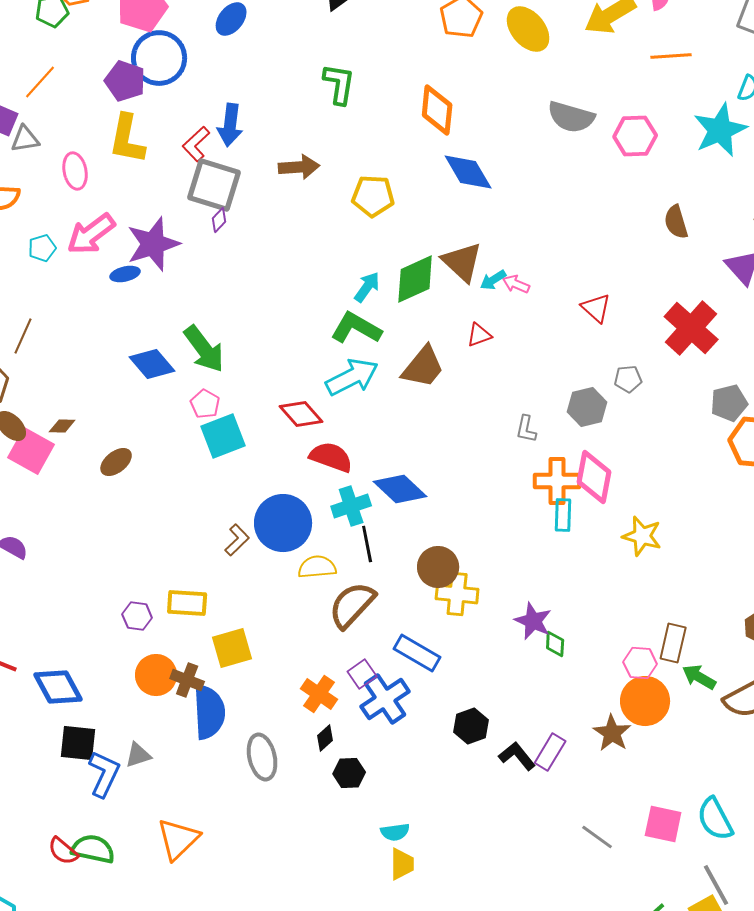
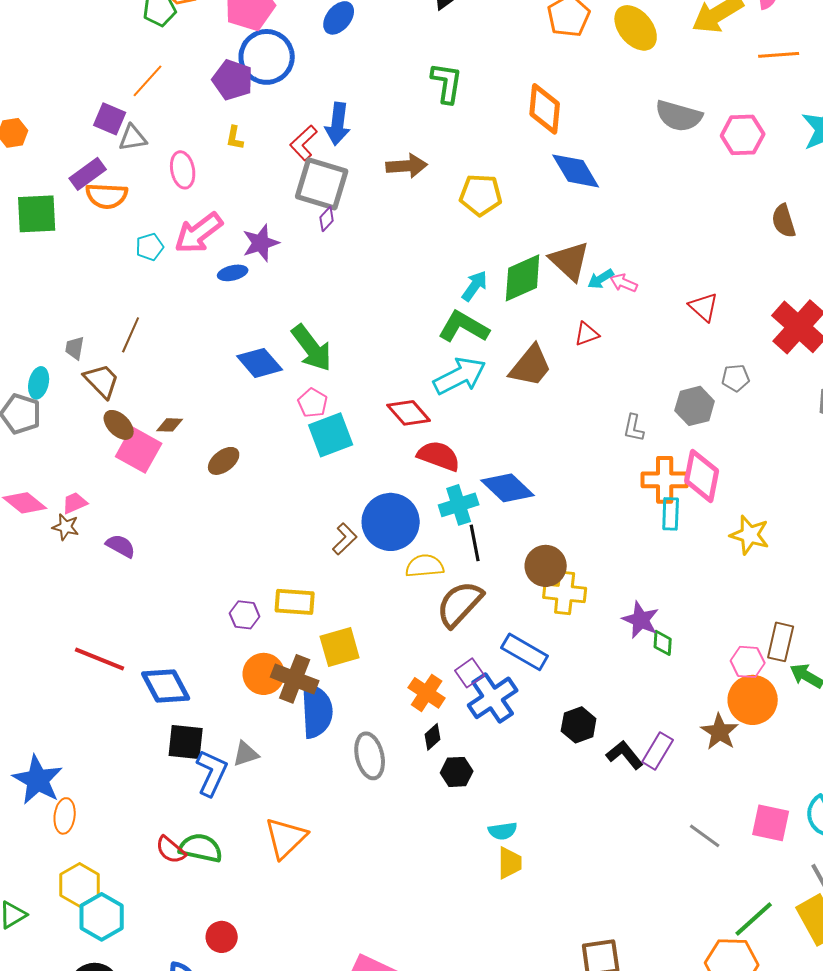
yellow L-shape: (127, 139) -> (235, 138), size x0.5
purple star: (153, 244) -> (261, 243), size x0.7
brown cross: (187, 680) -> (295, 679), size x1.4

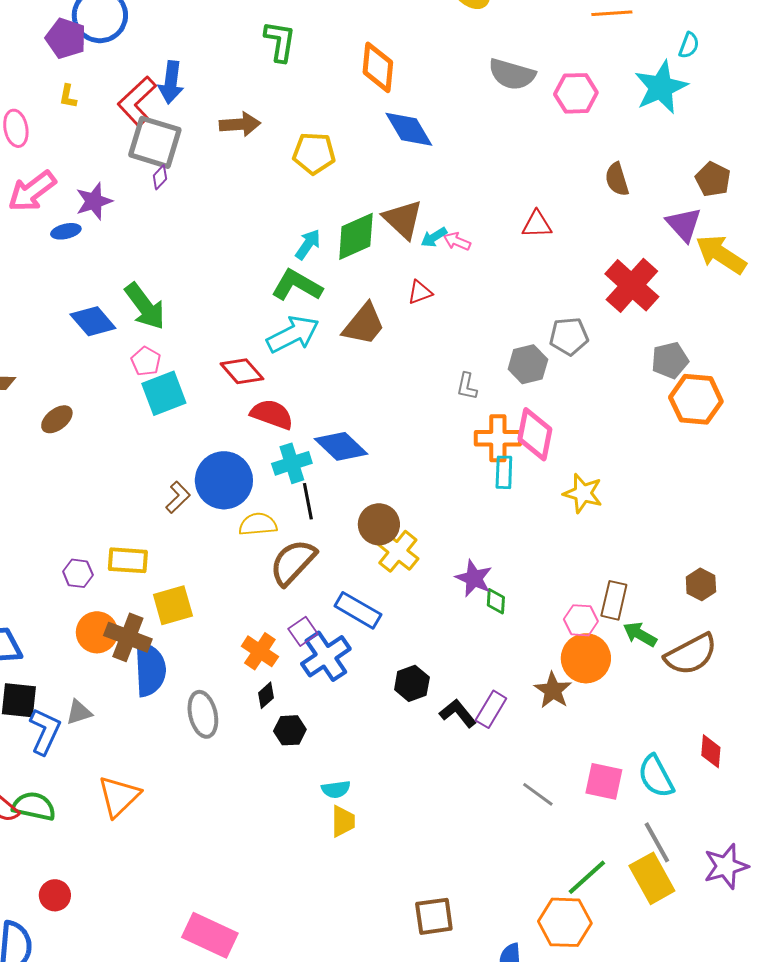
red L-shape: (304, 143) -> (137, 101), size x1.4
red triangle: (704, 307) -> (537, 224), moved, turned -44
gray pentagon: (736, 378) -> (569, 336), size x1.4
yellow cross: (565, 593) -> (398, 551), turned 33

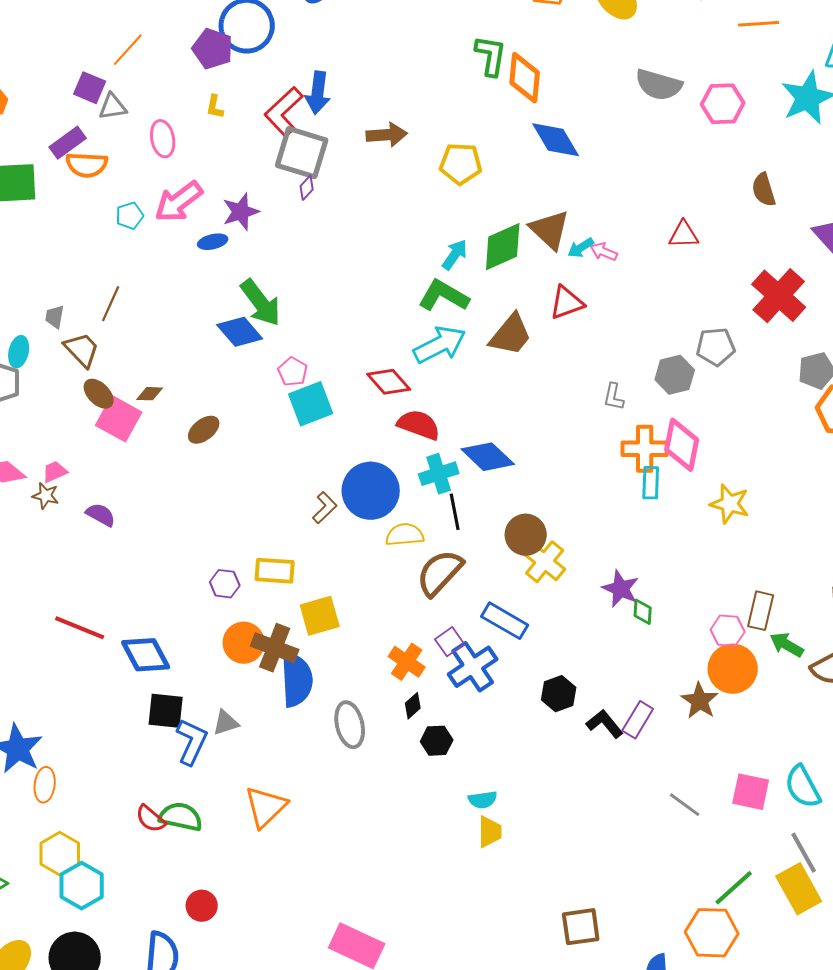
green L-shape: (280, 41) -> (491, 56), moved
red triangle: (420, 292) -> (567, 303), size x1.4
green arrow: (145, 306) -> (261, 303), moved

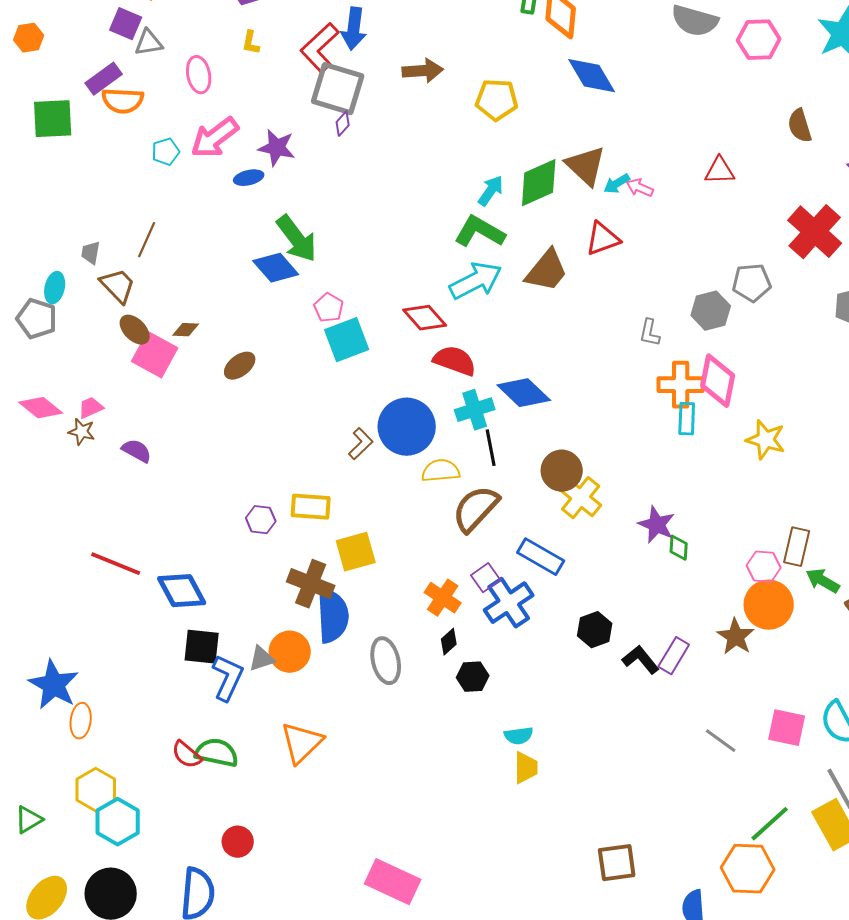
purple star: (241, 212) -> (277, 148), turned 30
orange circle: (244, 643) -> (290, 652), moved

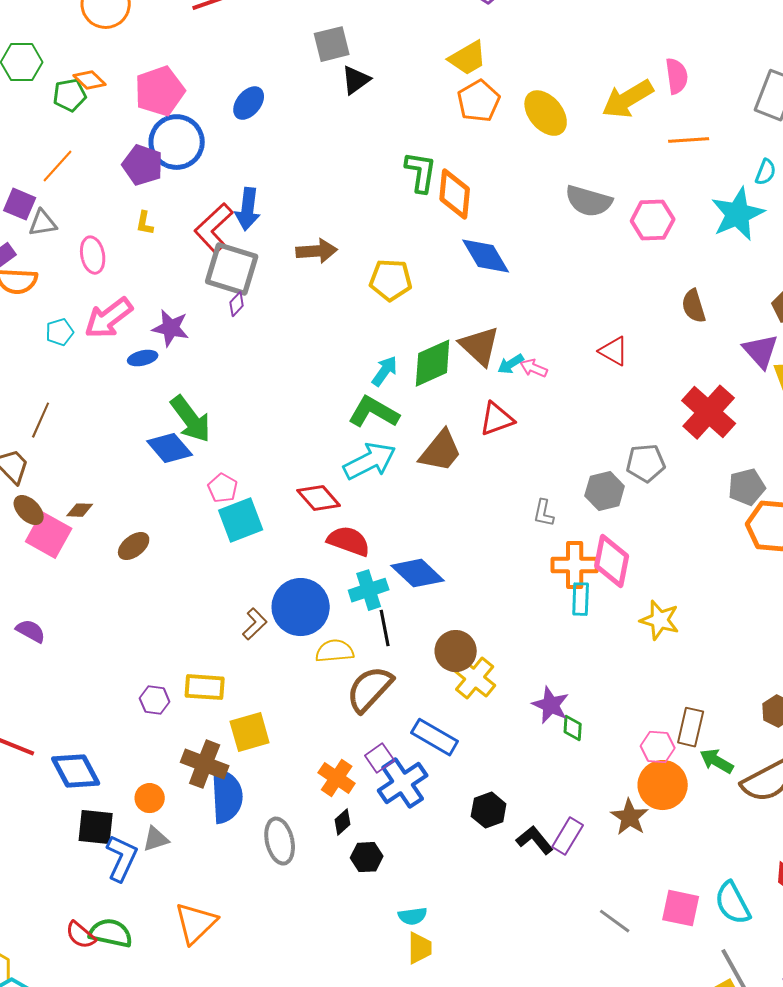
red triangle: (720, 171) -> (614, 351), turned 32
orange circle: (290, 652) -> (150, 798), moved, size x0.7

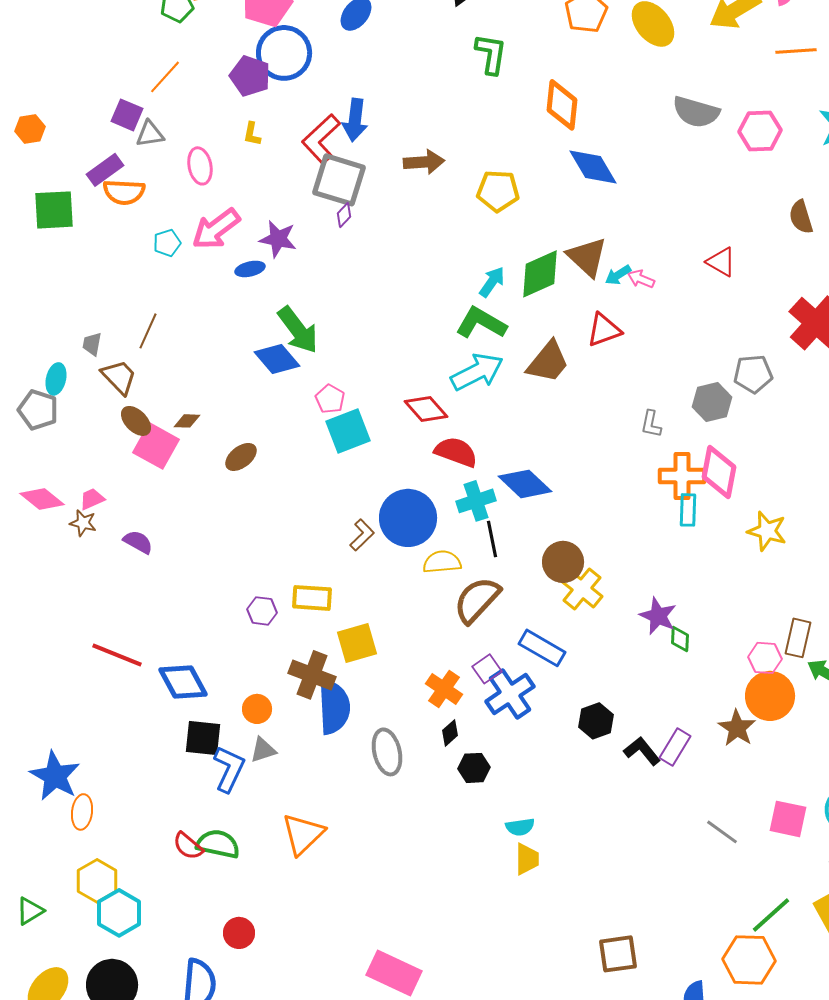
green L-shape: (421, 172) -> (491, 54), moved

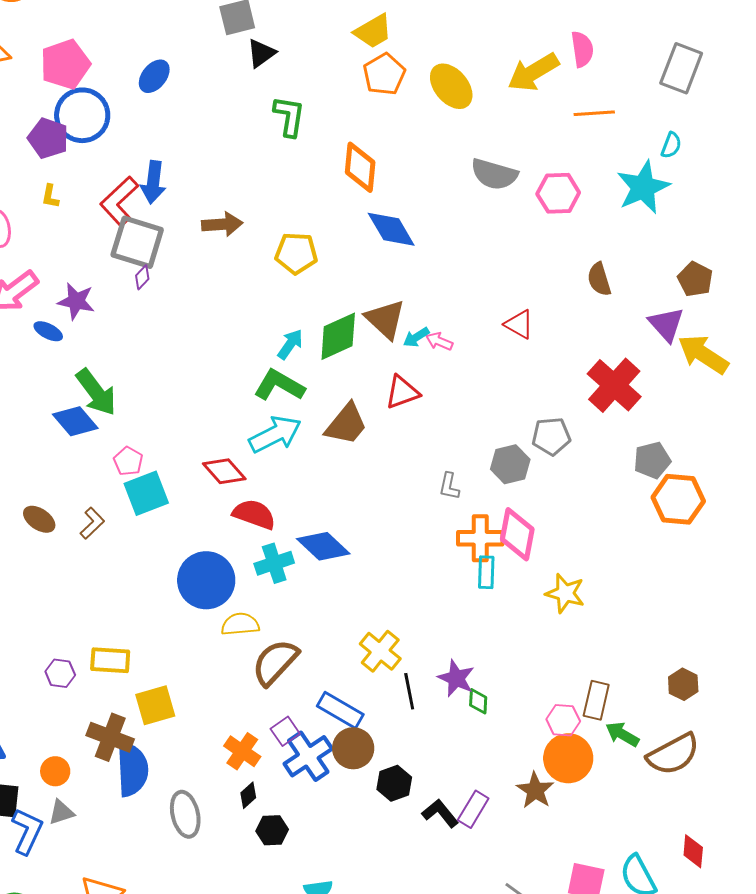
blue ellipse: (250, 269) -> (48, 331), turned 40
brown ellipse: (241, 457) -> (39, 519), turned 72
brown L-shape: (362, 535) -> (92, 523), moved
black line: (492, 539) -> (409, 691), moved
brown circle: (563, 562) -> (353, 748), moved

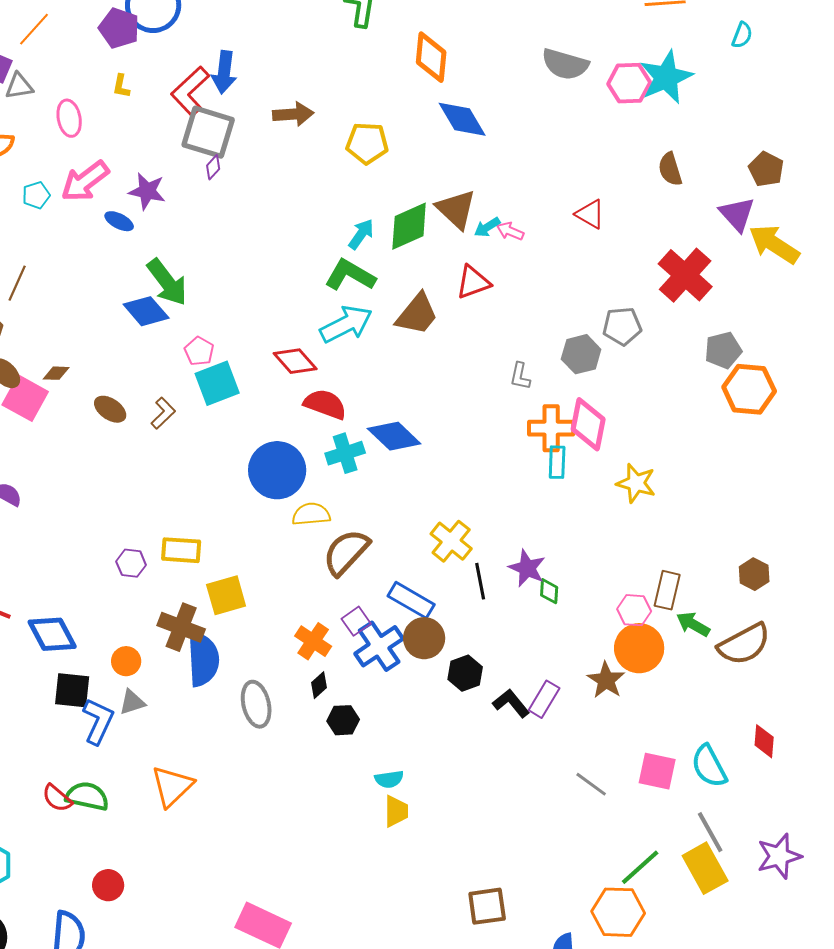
cyan star: (643, 187) -> (666, 77), moved

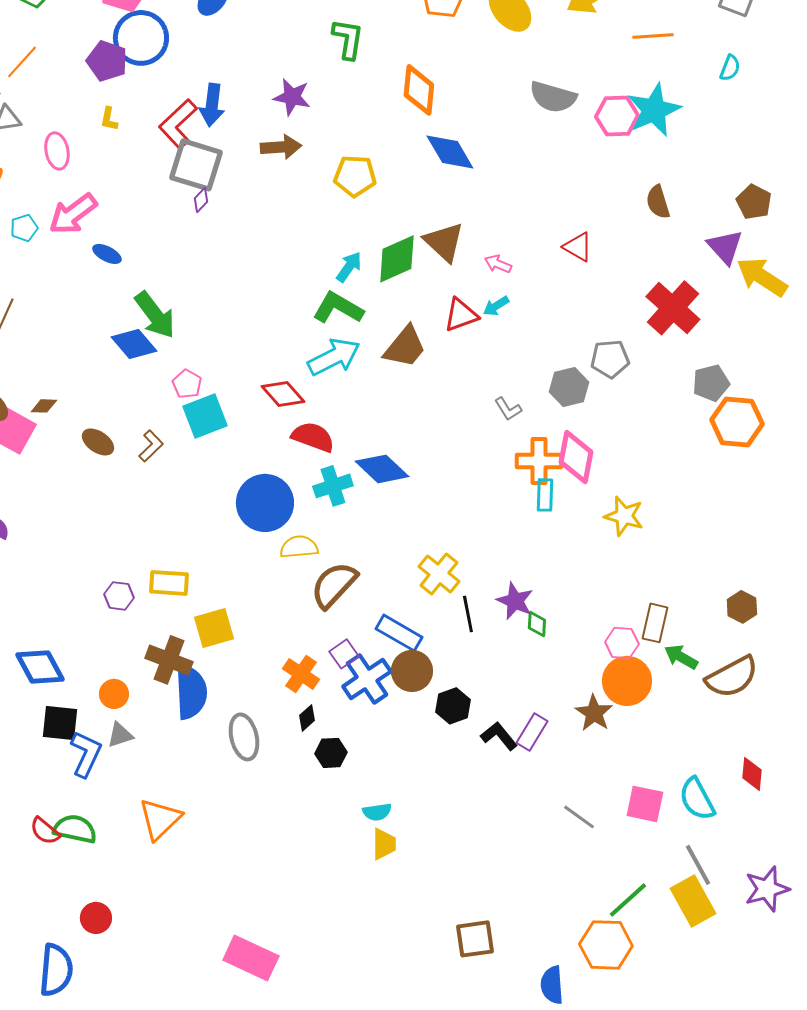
purple star: (147, 191) -> (292, 97), moved
cyan arrow: (487, 227) -> (496, 306), moved
gray L-shape: (520, 376) -> (508, 409), turned -44

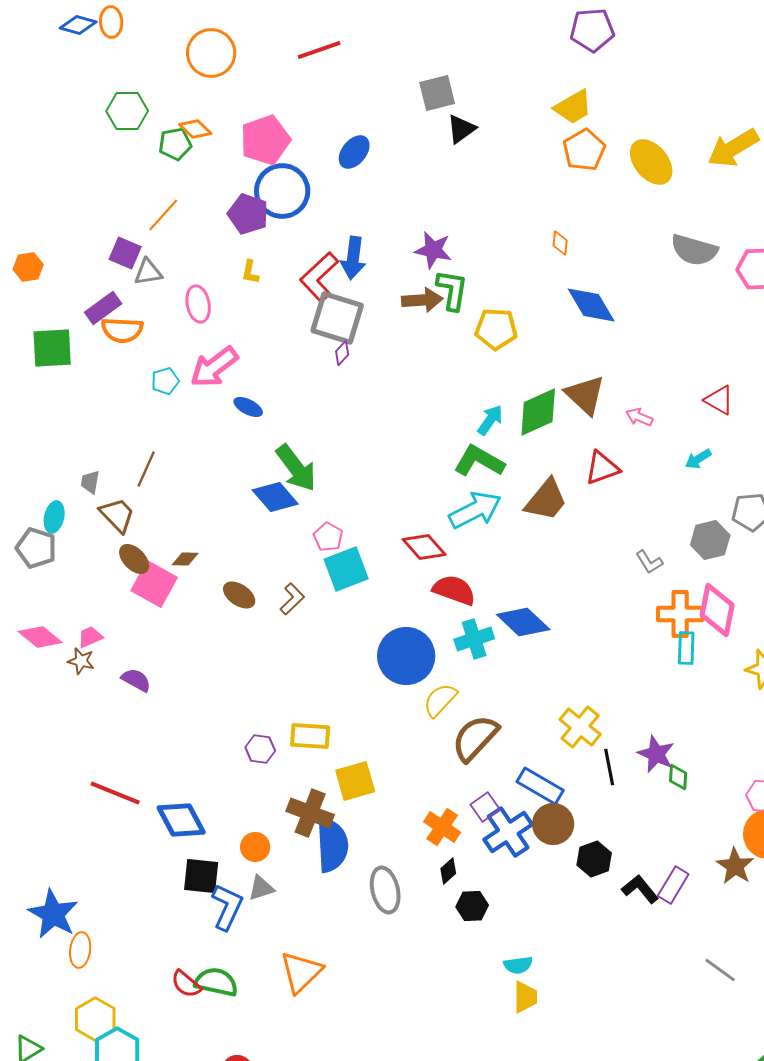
green L-shape: (348, 39) -> (452, 290), moved
orange diamond: (419, 90) -> (560, 243), size x0.5
cyan arrow: (496, 306) -> (698, 459), moved
yellow semicircle: (299, 547) -> (440, 700), turned -42

